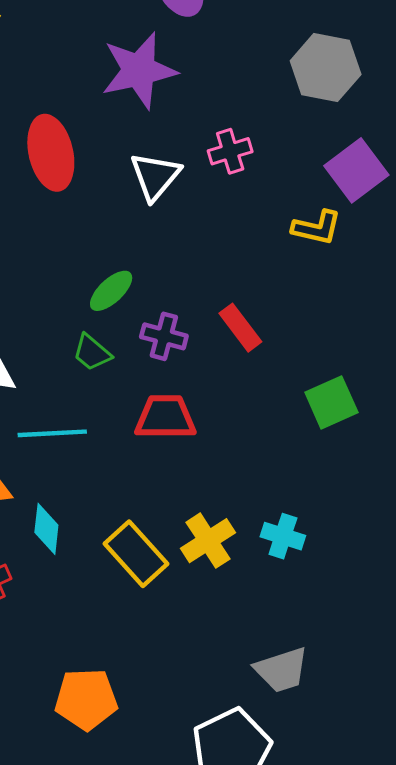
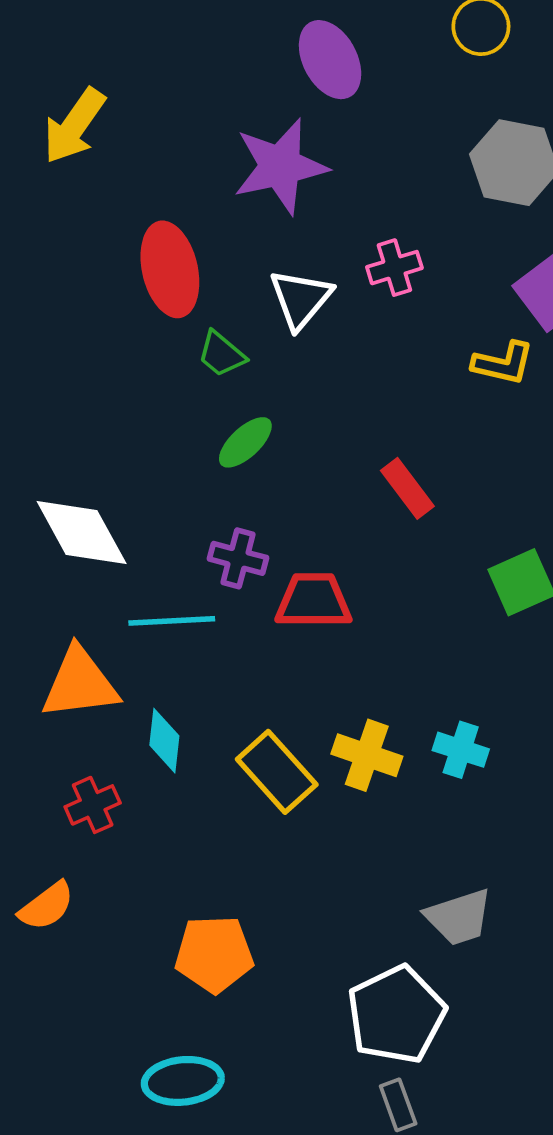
purple cross: (164, 336) -> (238, 558), moved
green trapezoid: (92, 353) -> (221, 354), moved
yellow cross: (208, 541) -> (367, 755), turned -38

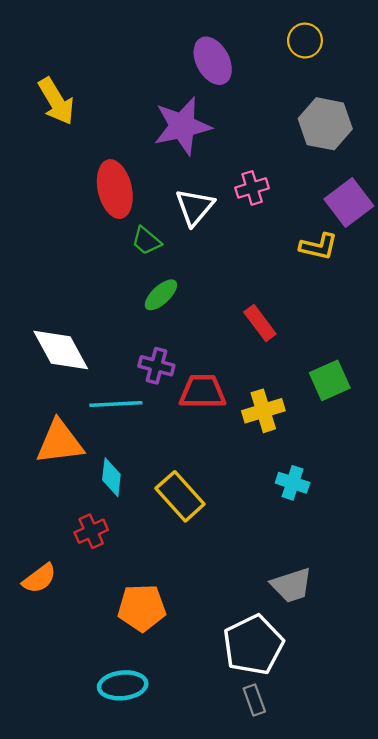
yellow arrow: (74, 126) -> (56, 101), turned -66
yellow cross: (367, 755) -> (263, 411), moved, turned -36
red cross: (93, 805) -> (91, 531), moved

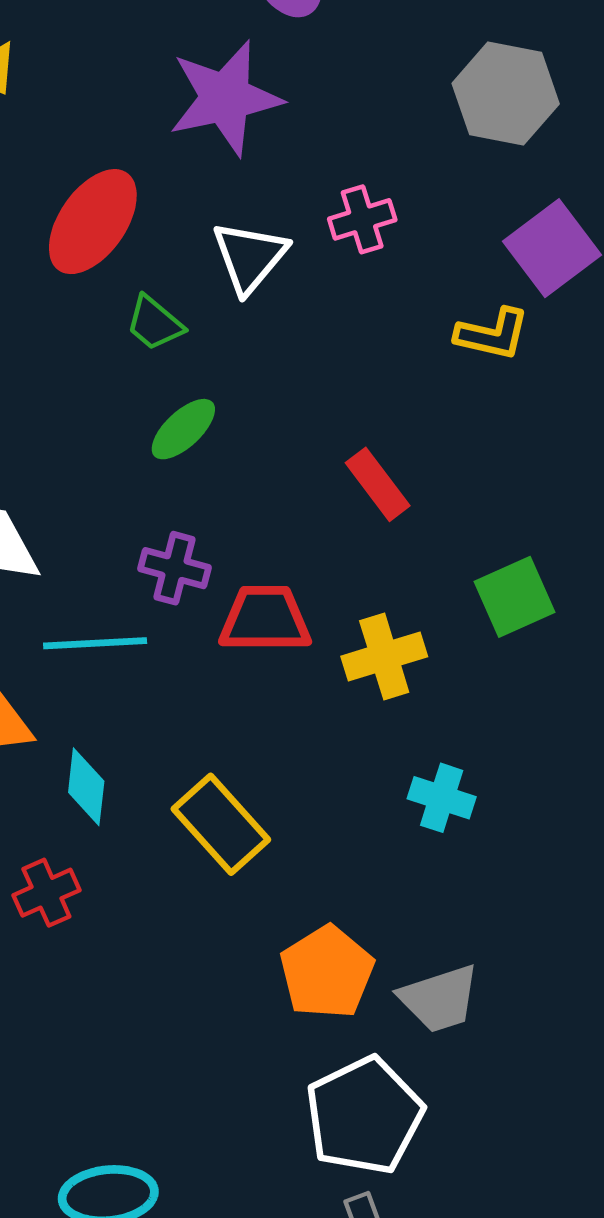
red ellipse: (115, 189) -> (93, 222), turned 48
orange pentagon: (142, 608) -> (327, 972), moved, turned -30

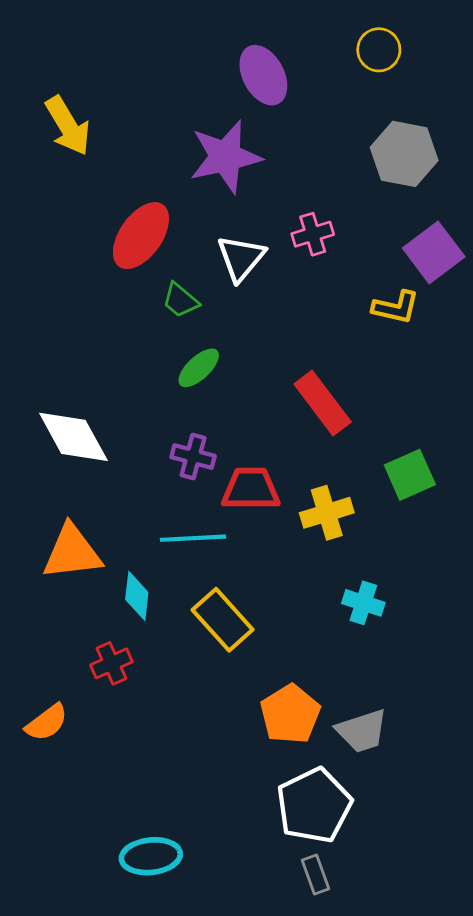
red rectangle: (378, 484) -> (323, 403), size x1.4
cyan line: (95, 643) -> (193, 538), moved

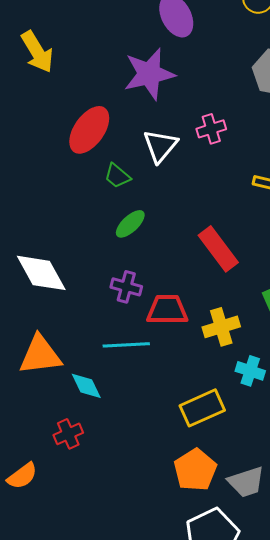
cyan diamond: (137, 596) -> (86, 386), turned -32
cyan cross: (363, 603) -> (250, 371), moved
yellow rectangle: (223, 620) -> (202, 408), moved, turned -72

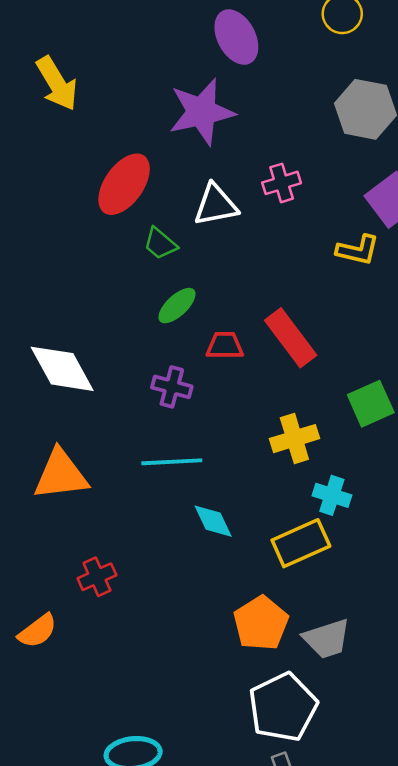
white triangle: (160, 146) -> (216, 205), turned 39
red trapezoid: (167, 310) -> (225, 346), moved, size x0.7
cyan diamond: (86, 386) -> (213, 521), moved
yellow rectangle: (202, 408) -> (301, 543), moved

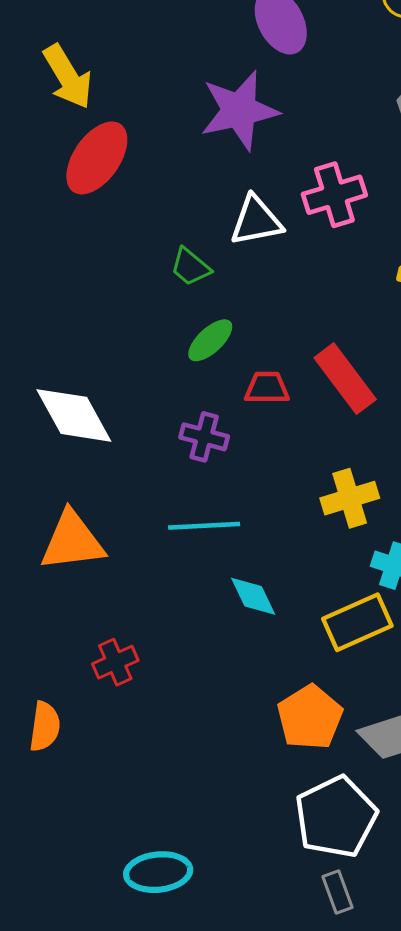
pink cross: (282, 183) -> (334, 195), size x1.4
red ellipse: (124, 184) -> (97, 158), moved
orange semicircle: (38, 631) -> (45, 727), turned -45

